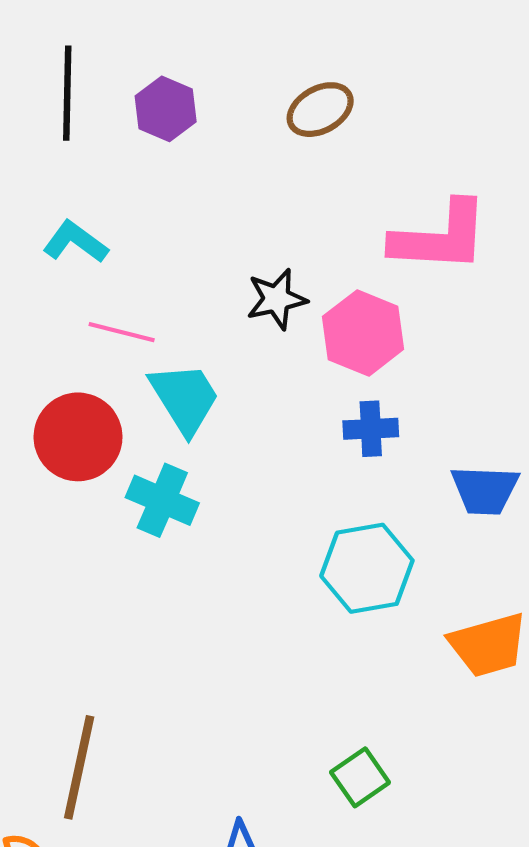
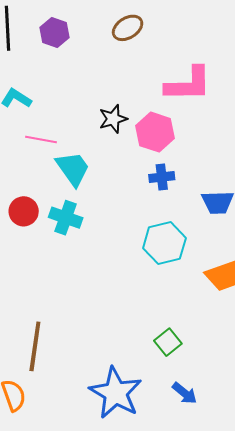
red circle: (78, 437) -> (24, 211), moved, size x0.7

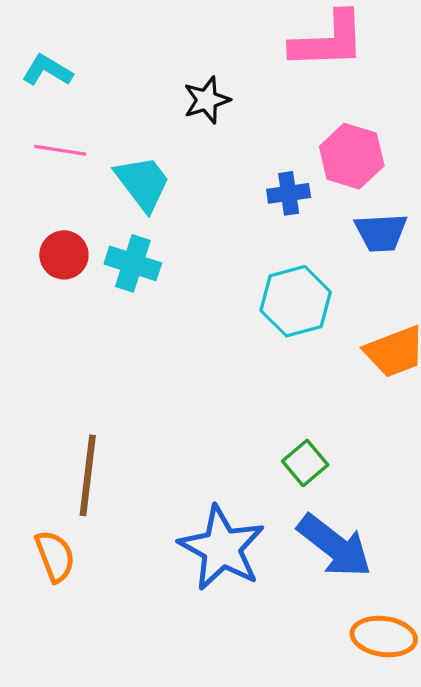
pink hexagon: (155, 132) -> (352, 156), moved
pink line: (41, 139) -> (60, 150), moved
blue arrow: (185, 393) -> (335, 546), size x1.8

